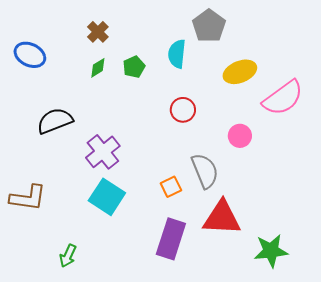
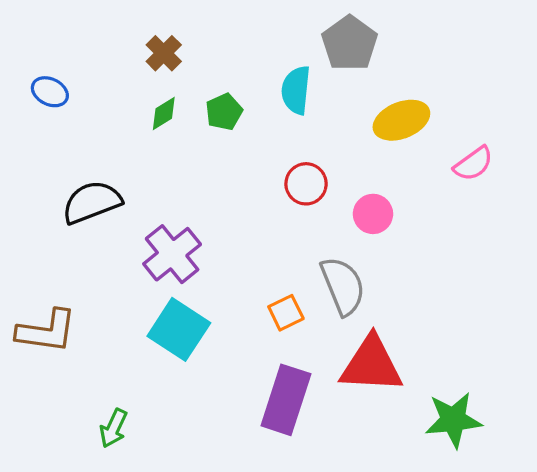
blue ellipse: (30, 55) -> (50, 92), size x0.7
pink semicircle: (283, 98) -> (473, 164), size x0.6
pink circle: (240, 136) -> (373, 214), moved

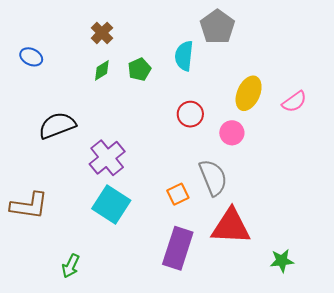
yellow ellipse: (401, 120) -> (249, 93), moved, turned -44
green star: (453, 420) -> (282, 261), size x0.7

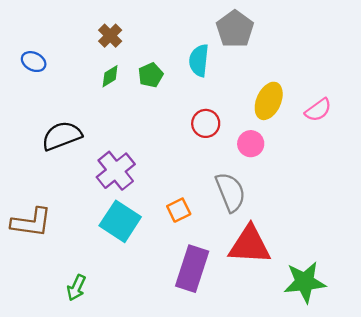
orange square: (178, 194) -> (179, 210), moved
green star: (282, 261) -> (305, 282), size x1.6

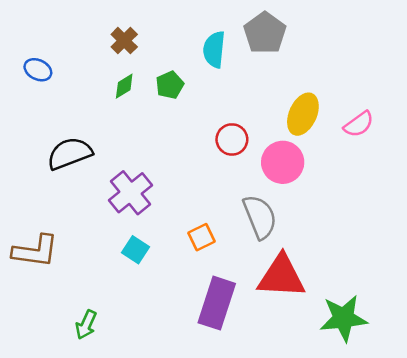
cyan semicircle: (199, 60) -> (214, 49), moved
pink circle: (251, 144) -> (283, 162), size x1.4
cyan square: (120, 221) -> (136, 250), size x0.6

